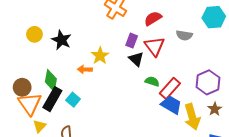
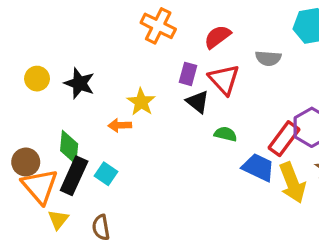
red rectangle: (170, 88) -> (284, 139), moved

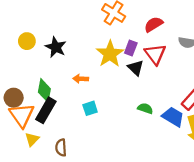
yellow star: (141, 102) -> (110, 54), moved, size x1.4
green semicircle: (225, 134) -> (145, 108), moved
cyan square: (106, 174) -> (90, 108), moved, turned 32

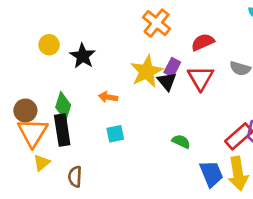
black triangle: (136, 68) -> (167, 81), moved
black rectangle: (46, 110) -> (62, 130), turned -45
blue trapezoid: (173, 117) -> (211, 174), moved, turned 30

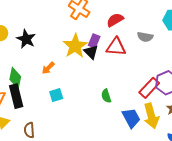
red triangle: (201, 78) -> (116, 47), turned -50
orange arrow: (108, 97) -> (48, 68), turned -48
green semicircle: (181, 141) -> (106, 96), turned -128

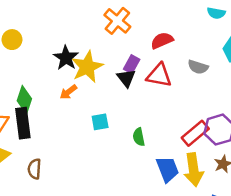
black star: (26, 39) -> (66, 58), moved
yellow star: (75, 46) -> (87, 67), moved
cyan square: (56, 95) -> (100, 122), moved

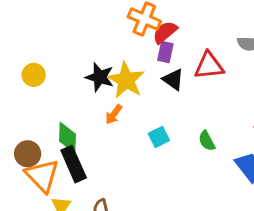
red semicircle: (162, 41) -> (165, 32), moved
purple rectangle: (132, 64) -> (165, 52), moved

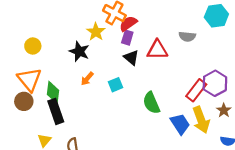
yellow star: (126, 80) -> (96, 32), moved, size x0.7
cyan square: (159, 137) -> (115, 85), moved
green semicircle: (207, 141) -> (151, 103), size x1.5
orange triangle: (42, 176) -> (29, 79), moved

